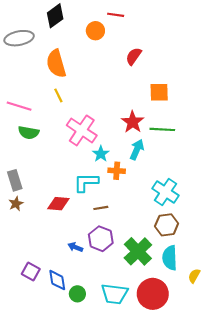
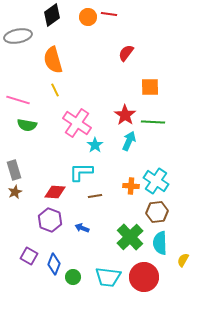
orange circle: (95, 31) -> (88, 17), moved
orange cross: (117, 171) -> (131, 186), moved
purple hexagon: (101, 239) -> (50, 220), moved
blue arrow: (75, 247) -> (82, 228), moved
blue diamond: (57, 280) -> (54, 264), turned 30

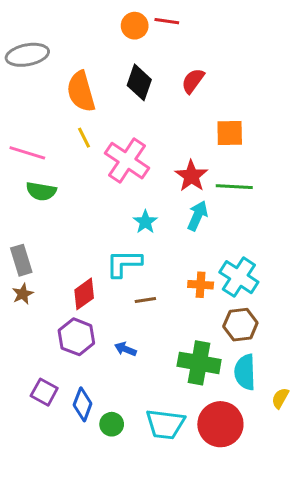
black diamond: (52, 15) -> (139, 82), moved, turned -35
pink cross: (77, 123) -> (127, 161), moved
red diamond: (55, 192) -> (84, 294), turned -40
green cross: (130, 237) -> (199, 363), turned -36

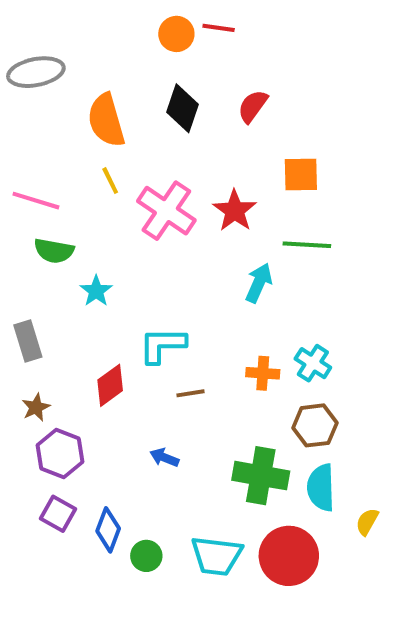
red star: (191, 176) -> (235, 211), moved
cyan star: (145, 222) -> (96, 291), moved
cyan cross: (239, 277) -> (313, 363), size x0.7
brown star: (23, 294) -> (36, 407), moved
purple hexagon: (76, 337) -> (60, 454), moved

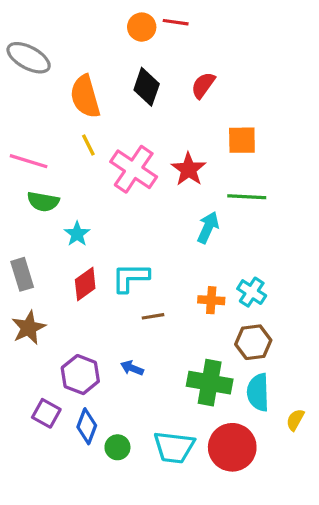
gray ellipse: (36, 72) -> (29, 58), turned 39
red diamond: (110, 385) -> (85, 284), moved
brown star: (36, 407) -> (29, 328), size x1.5
purple hexagon: (60, 454) -> (80, 375), moved

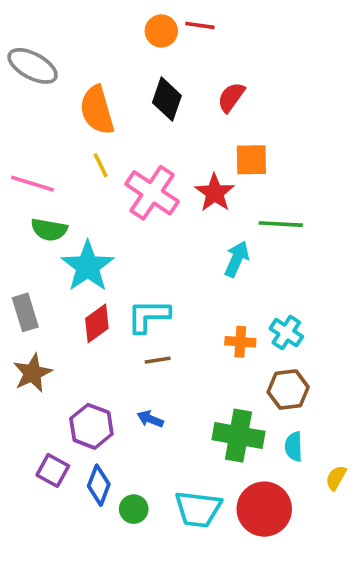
orange square: (242, 140) -> (251, 160), moved
cyan star: (77, 234) -> (88, 266), size x1.8
brown line: (153, 316) -> (158, 360), moved
cyan semicircle: (258, 392) -> (294, 447), size x0.7

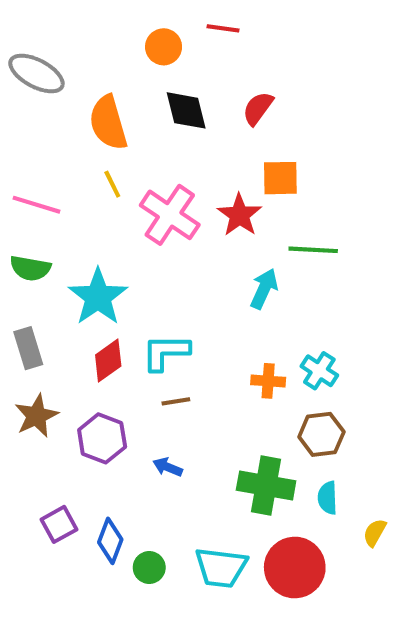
orange circle: (161, 31) -> (164, 47), moved
black diamond: (167, 99) -> (186, 110), turned -33
green semicircle: (49, 230) -> (30, 268), moved
purple hexagon: (91, 426) -> (102, 438), moved
purple square: (53, 470) -> (59, 524), turned 32

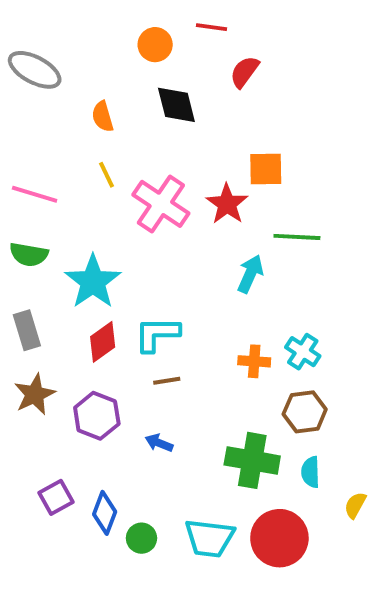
red semicircle: (258, 108) -> (244, 72), moved
orange semicircle: (108, 123) -> (103, 116), size x0.6

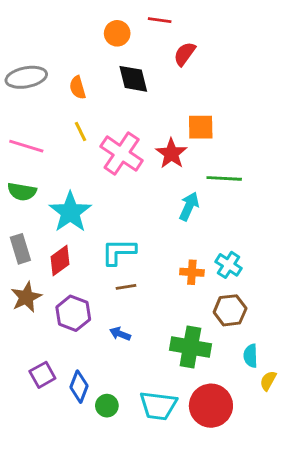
gray ellipse: (35, 70) -> (26, 77), moved, turned -39
red diamond: (103, 342) -> (60, 261), moved
cyan semicircle: (311, 472) -> (251, 356), moved

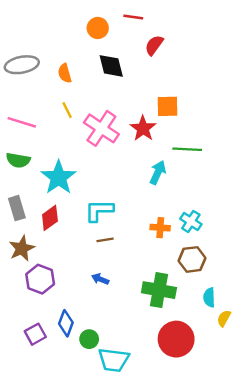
purple hexagon: (73, 313) -> (40, 279), moved
purple square: (42, 375) -> (35, 334), moved
cyan trapezoid: (158, 406) -> (114, 360), moved

